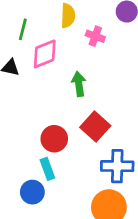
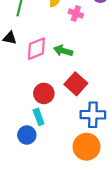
pink diamond: (45, 54) -> (36, 49), moved
green arrow: (79, 84) -> (63, 51), turned -66

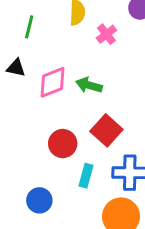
pink cross: (76, 13) -> (106, 34), turned 32
cyan rectangle: (39, 117) -> (86, 176), moved, turned 35

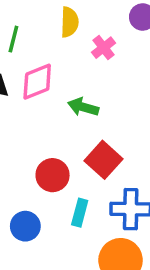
pink diamond: (52, 82) -> (37, 82), moved
blue circle: (39, 200) -> (25, 226), moved

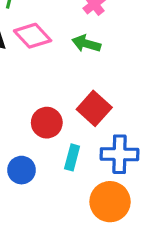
pink diamond: (37, 82) -> (33, 36), turned 69
green arrow: (83, 107) -> (86, 44), moved

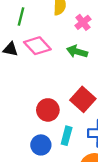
blue circle: (22, 170) -> (41, 145), moved

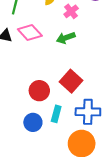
green arrow: (77, 52) -> (66, 38), turned -36

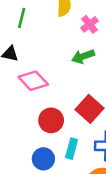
pink diamond: (30, 33) -> (33, 81), moved

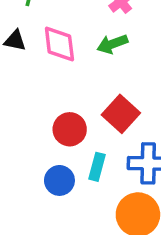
pink diamond: (33, 81) -> (59, 44), moved, turned 36

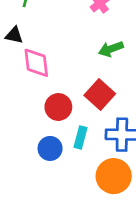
pink diamond: (59, 44) -> (36, 63), moved
green arrow: (112, 44) -> (111, 49), moved

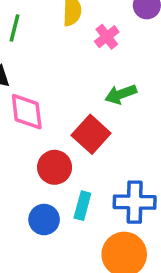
red square: (100, 95) -> (91, 134), moved

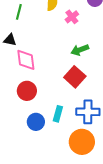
red square: (91, 134) -> (75, 77), moved
red circle: (55, 167) -> (27, 91), moved

